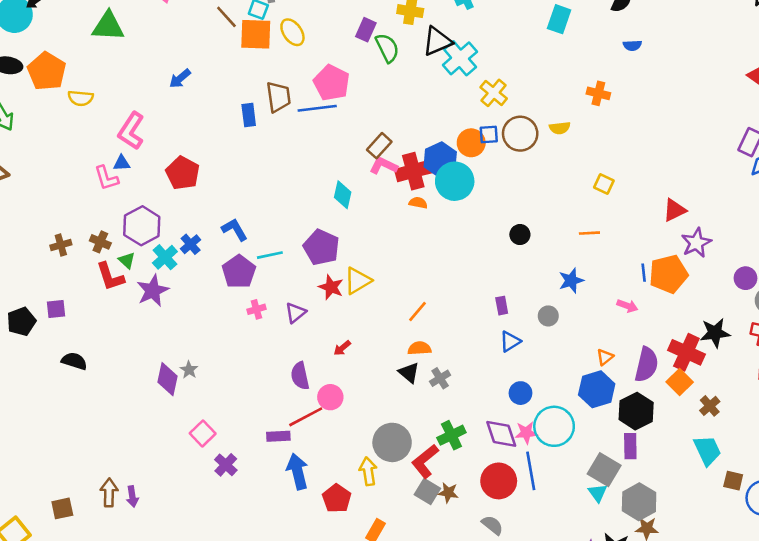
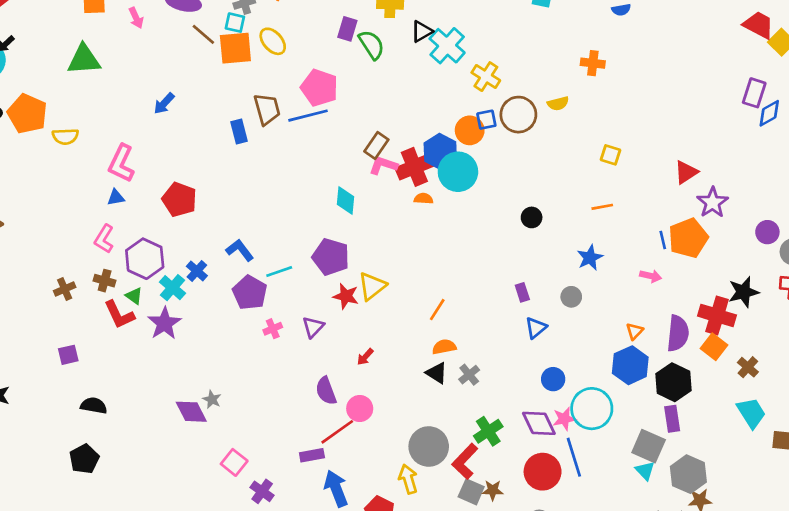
black triangle: (437, 41) -> (422, 31), size x0.7
pink L-shape: (106, 178) -> (104, 239), moved, turned 56
black pentagon: (21, 321) -> (84, 459), moved
purple diamond: (168, 379) -> (191, 412), turned -32

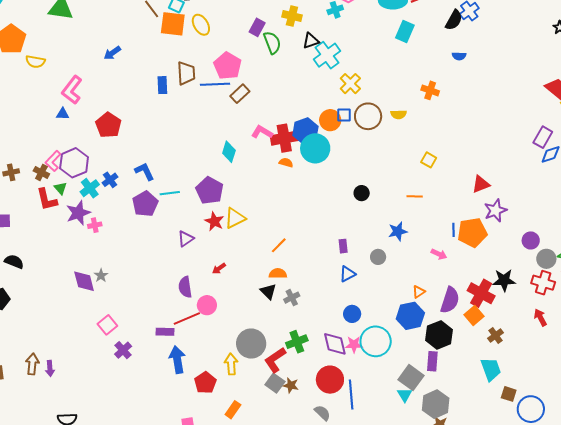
brown rectangle: (376, 145) -> (240, 94), moved
pink L-shape: (104, 239) -> (53, 161), moved
pink cross: (273, 329) -> (95, 225), moved
blue line: (574, 457) -> (351, 395), moved

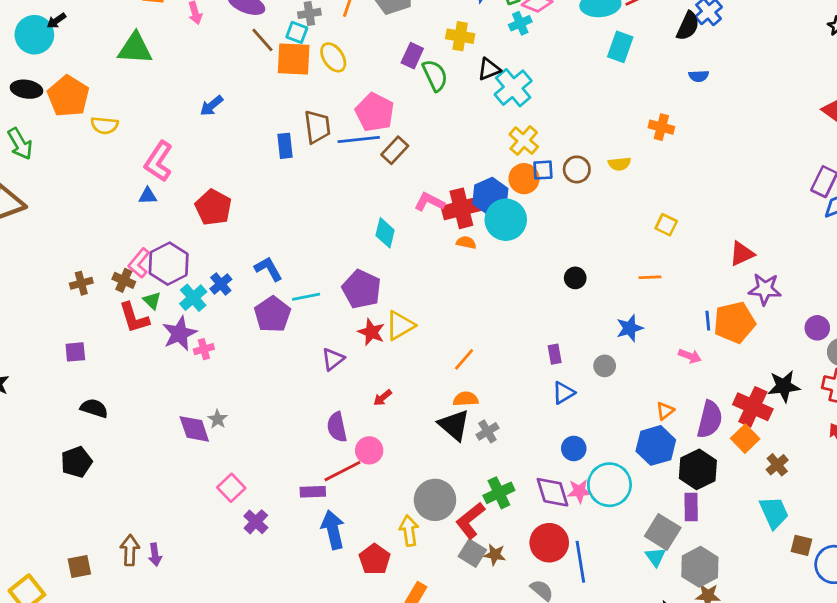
yellow cross: (350, 84) -> (524, 141), moved
brown circle: (368, 116) -> (577, 169), size x0.7
purple star: (495, 210) -> (765, 289), turned 30
black triangle: (268, 291) -> (454, 425), size x1.4

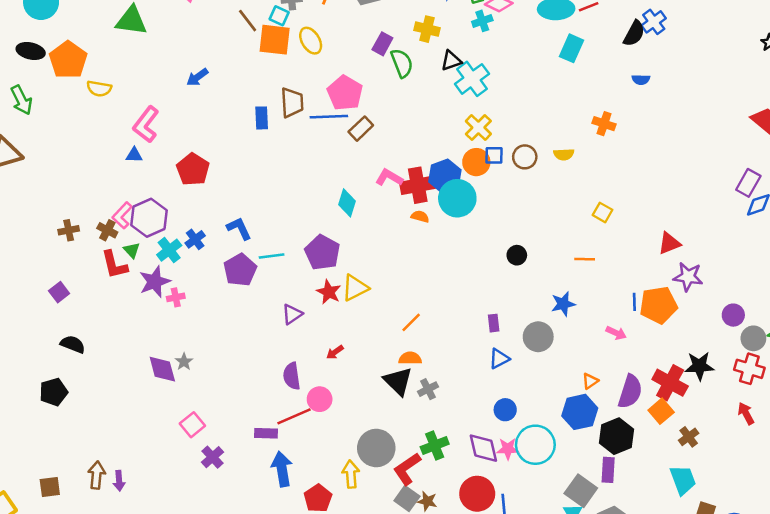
purple square: (75, 352) -> (59, 292), turned -36
gray circle: (605, 366) -> (538, 337), size x1.5

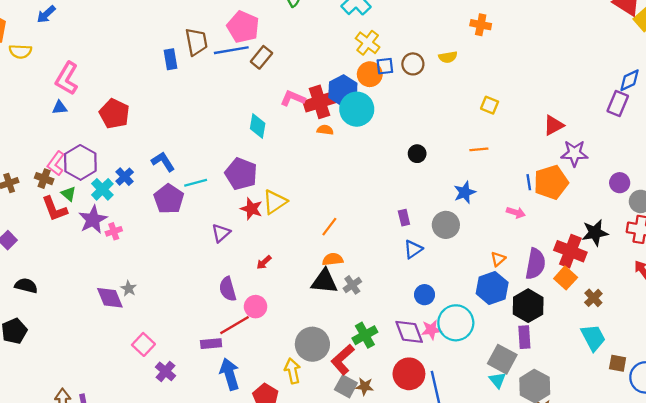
blue arrow: (197, 77) -> (46, 14), moved
purple rectangle: (748, 183) -> (618, 103), moved
black triangle: (398, 381) -> (324, 281), turned -32

